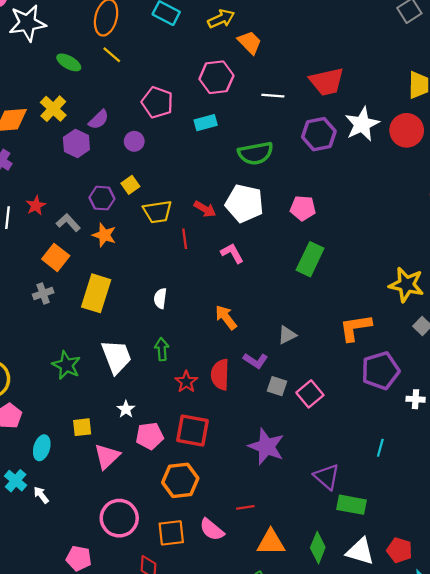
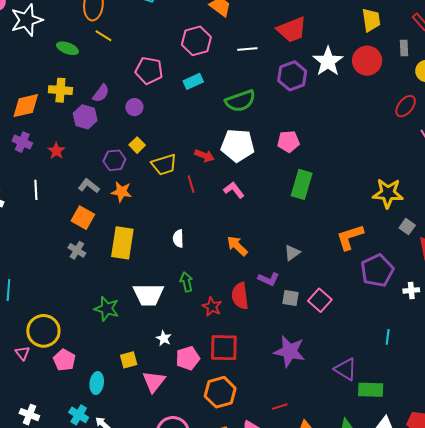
yellow cross: (53, 109) -> (60, 90), turned -30
red star: (36, 206) -> (56, 151), moved
gray cross: (43, 294) -> (77, 250), turned -30
white trapezoid: (116, 357) -> (148, 295), turned 120

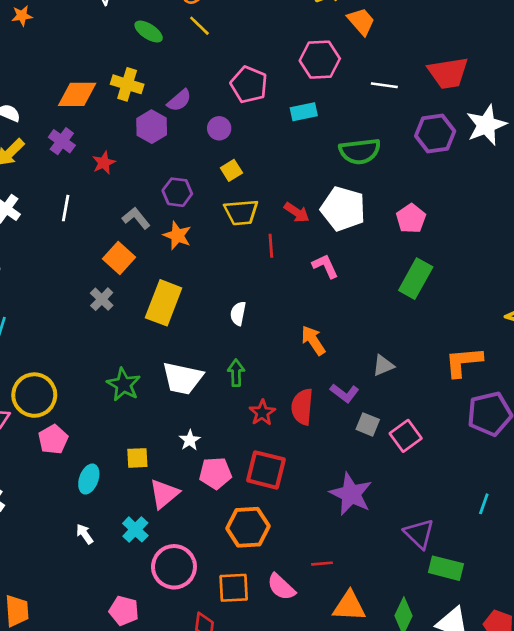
pink pentagon: (288, 142) -> (411, 219), turned 30
yellow square: (137, 145) -> (231, 170), moved
cyan cross: (79, 415) -> (135, 529), moved

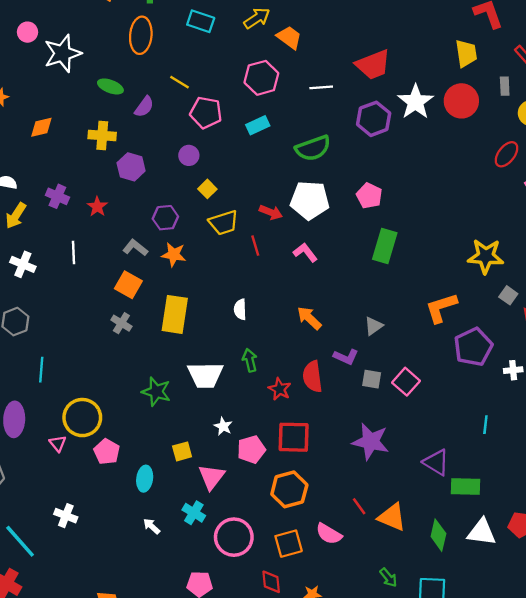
yellow line: (199, 26) -> (179, 82), moved
orange diamond: (77, 94) -> (41, 127), moved, size x0.7
purple semicircle: (179, 100) -> (144, 107), moved
red line: (322, 564) -> (359, 506), turned 72
orange triangle: (349, 606) -> (392, 517), moved, turned 32

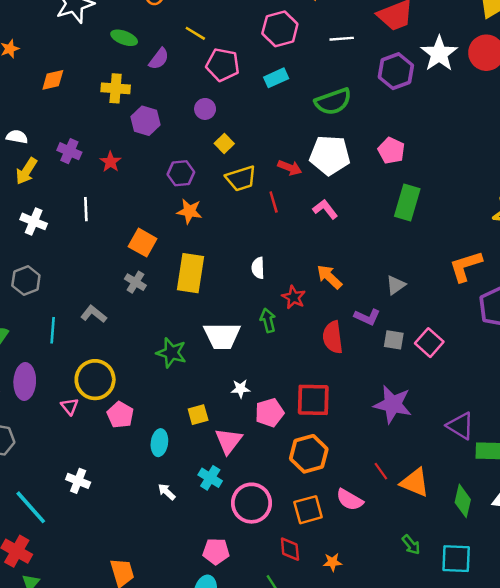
gray L-shape: (135, 248) -> (94, 314), moved
red star: (280, 389) -> (294, 297), moved
white star: (223, 426) -> (240, 389), turned -30

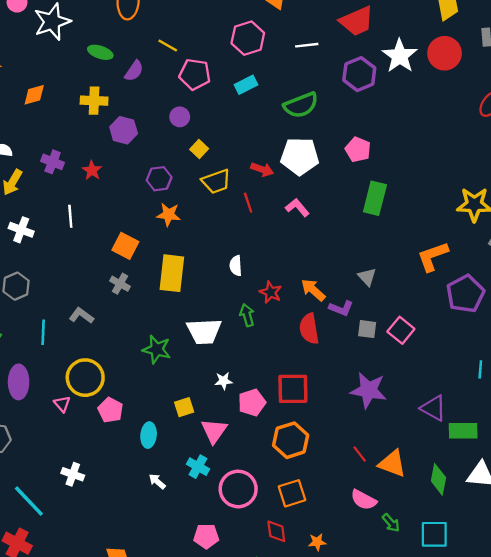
orange arrow: (329, 277) -> (313, 290), moved
gray triangle: (396, 285) -> (367, 277), turned -36
pink semicircle: (350, 500) -> (364, 500), moved

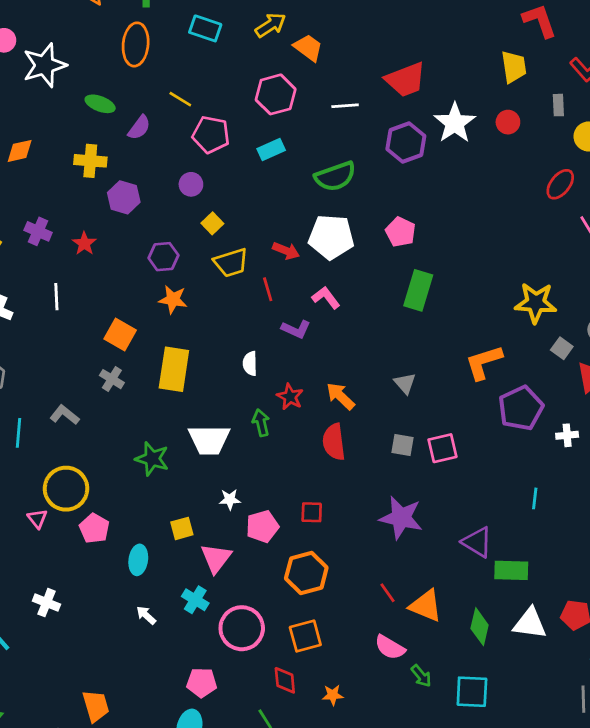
red circle: (445, 53) -> (508, 122), size x0.6
purple L-shape: (341, 308) -> (296, 329), moved
pink square: (401, 330) -> (442, 448), turned 35
red square: (293, 389) -> (312, 512), size x0.6

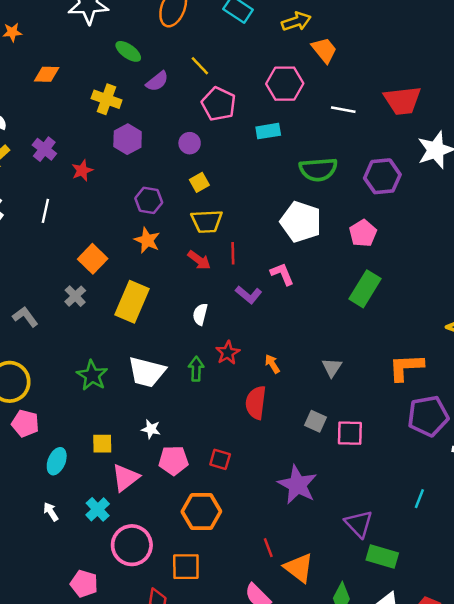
purple hexagon: (406, 142) -> (382, 176), moved
red arrow: (286, 251) -> (199, 260), moved
orange arrow: (341, 396) -> (272, 364), size x0.7
pink pentagon: (94, 528) -> (25, 423), turned -30

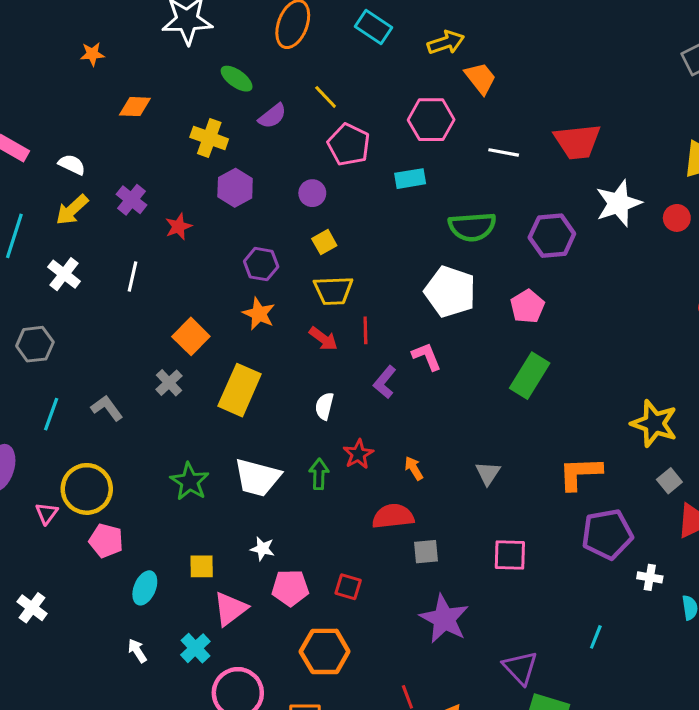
purple L-shape: (249, 295) -> (385, 382), turned 90
red semicircle: (256, 403) -> (393, 516), turned 76
gray square: (315, 421) -> (426, 552), moved, turned -30

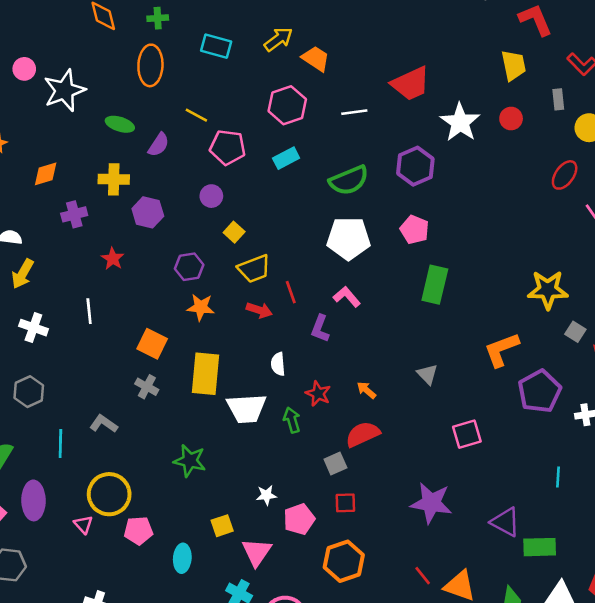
purple cross: (131, 200) -> (74, 214), moved, turned -35
white trapezoid: (257, 478) -> (246, 408), moved
gray square: (426, 552) -> (335, 464), moved

